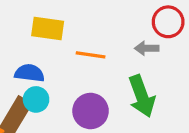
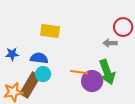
orange line: (91, 55) -> (79, 72), moved
purple circle: (91, 111) -> (92, 81), moved

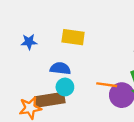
blue star: (12, 54) -> (29, 42), moved
brown rectangle: (30, 85) -> (50, 100), turned 50

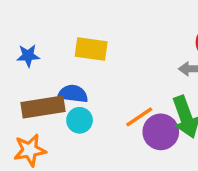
orange line: (107, 85) -> (139, 117), turned -42
brown rectangle: (50, 100) -> (43, 107), moved

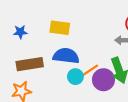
blue semicircle: (73, 94) -> (66, 56), moved, size x1.4
cyan circle: (80, 120) -> (75, 77), moved

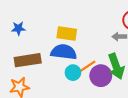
yellow rectangle: (60, 28) -> (67, 33), moved

